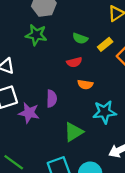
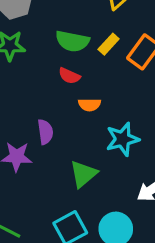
green semicircle: (80, 38) -> (72, 41), size x1.5
red semicircle: (74, 62) -> (69, 76), turned 48

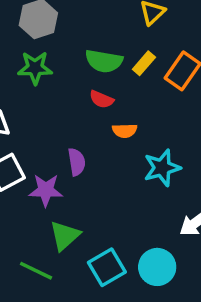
green triangle: (83, 174) -> (65, 236), moved

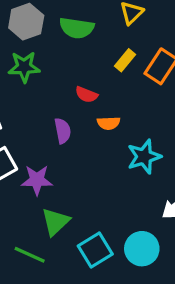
green semicircle: (104, 61) -> (77, 28), moved
purple semicircle: (77, 162) -> (63, 131), moved

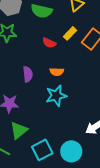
red semicircle: (86, 95) -> (49, 43), moved
cyan star: (144, 157) -> (56, 96), moved

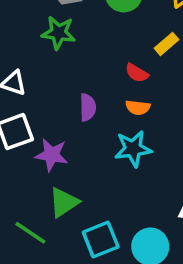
red semicircle: (49, 43) -> (137, 73), moved

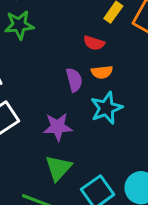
purple semicircle: (88, 107) -> (74, 80), moved
purple star: (51, 155) -> (58, 127), moved

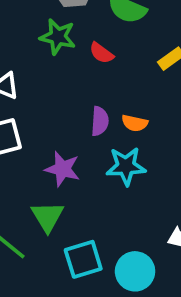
red semicircle: (94, 43) -> (101, 53), moved
green triangle: (58, 168) -> (47, 217), turned -32

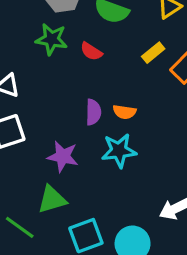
green triangle: (47, 217) -> (52, 200), turned 48

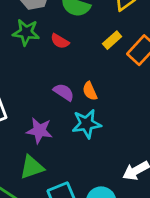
purple semicircle: (93, 112) -> (64, 92), turned -55
orange semicircle: (124, 112) -> (90, 91), turned 60

